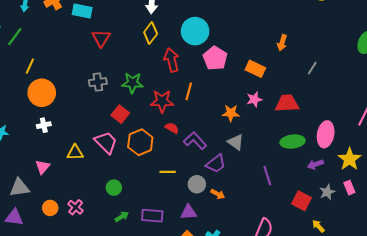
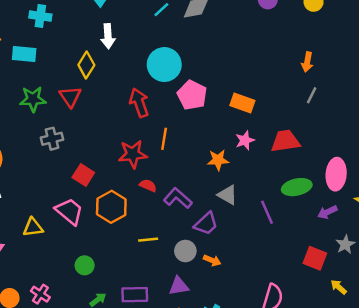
yellow diamond: (151, 33) -> (86, 65), moved
red triangle: (101, 38) -> (70, 97), moved
orange arrow: (282, 43) -> (307, 62), moved
green star: (132, 83) -> (33, 99), moved
purple line: (267, 176) -> (267, 212), moved

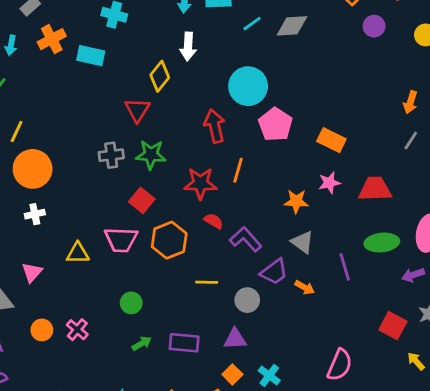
green star: (33, 99) -> (151, 155), moved
pink trapezoid: (69, 211) -> (121, 240), turned 136
orange arrow: (212, 260) -> (305, 287), moved

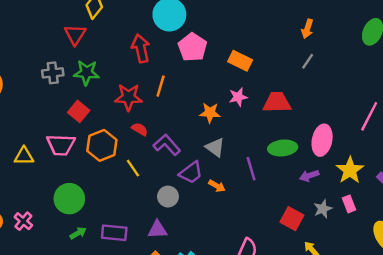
yellow line: (207, 282) -> (133, 168), moved, turned 54
green circle: (131, 303) -> (69, 199), size x1.6

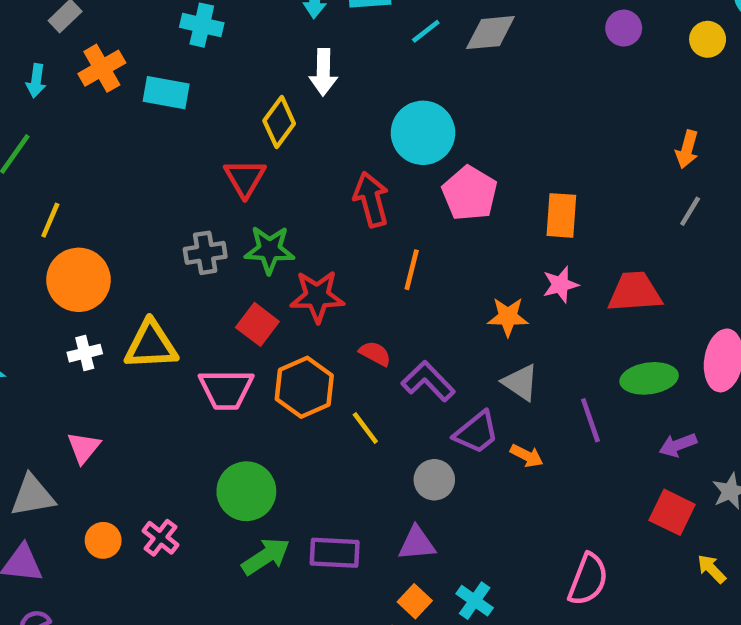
orange rectangle: (240, 61) -> (561, 215), turned 70
red star: (129, 97) -> (317, 296), moved
yellow triangle: (24, 156) -> (151, 345), moved, size x1.4
purple arrow: (309, 176) -> (678, 445), moved
green arrow: (78, 233) -> (266, 556), size x1.5

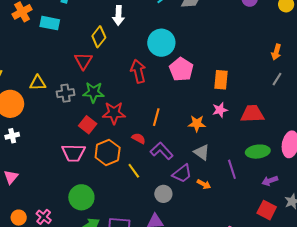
orange line: (412, 270) -> (156, 117), moved
yellow triangle: (151, 345) -> (38, 83), moved, size x0.7

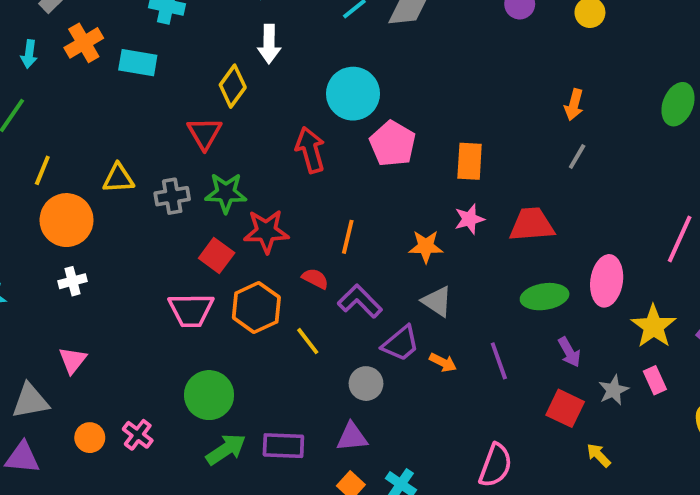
purple line: (232, 169) -> (499, 361), moved
purple arrow: (270, 181) -> (569, 352), turned -98

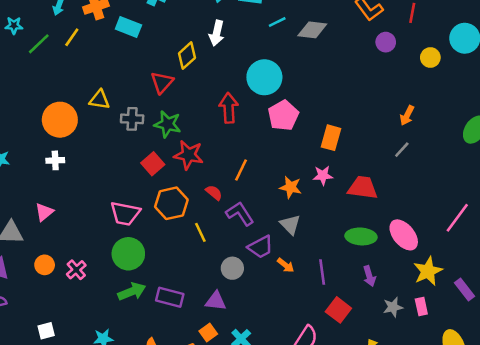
yellow line: (42, 170) -> (72, 37), moved
pink ellipse: (607, 281) -> (404, 235), turned -60
pink trapezoid: (191, 310) -> (125, 213), moved
red square: (565, 408) -> (338, 310), moved

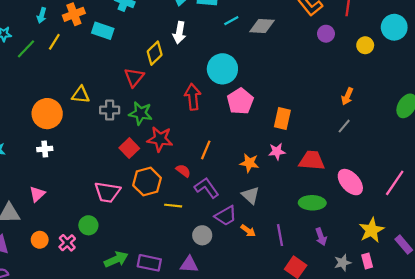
yellow line: (200, 232) -> (173, 206), turned -56
pink ellipse: (404, 235) -> (350, 182), moved
green circle: (128, 254) -> (88, 225), moved, size x0.7

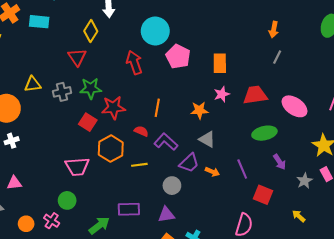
pink triangle: (37, 194) -> (14, 183), turned 49
purple rectangle: (149, 263) -> (129, 209), moved

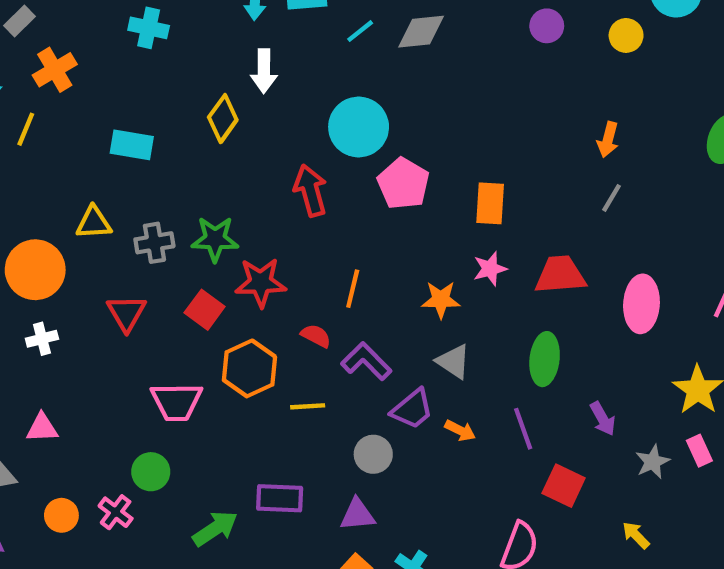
cyan rectangle: (39, 22) -> (132, 145), moved
red triangle: (77, 57) -> (126, 313), moved
pink ellipse: (295, 106) -> (641, 304), turned 55
green ellipse: (264, 133) -> (545, 359), moved, turned -75

